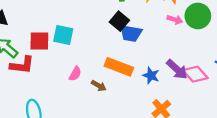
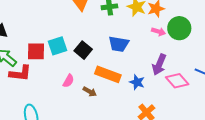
black square: (119, 21) -> (83, 50), moved
cyan square: (63, 35) -> (57, 46), turned -30
purple arrow: (177, 69) -> (159, 65), moved, turned 70

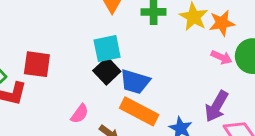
blue trapezoid: (119, 44) -> (135, 82), moved
cyan square: (57, 46) -> (107, 49), moved

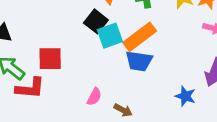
black square: (107, 71) -> (96, 21), moved
orange rectangle: (139, 111) -> (140, 37), moved, turned -56

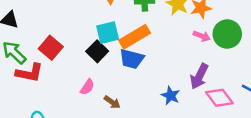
black square: (96, 21) -> (97, 51), moved
red square: (50, 59) -> (51, 48), turned 35

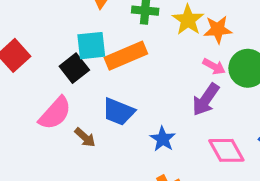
blue trapezoid: (132, 59) -> (118, 112), moved
purple arrow: (199, 76) -> (206, 100), moved
pink semicircle: (87, 87) -> (55, 113), size x1.6

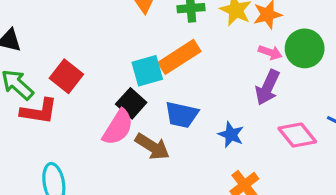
cyan square: (91, 46) -> (147, 71), moved
black square: (74, 68) -> (131, 103), moved
brown arrow: (85, 137) -> (152, 147), size x1.5

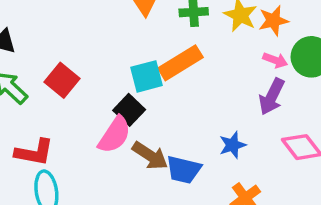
red L-shape: (39, 111) -> (34, 152), moved
blue trapezoid: (182, 115) -> (184, 170), moved
blue star: (231, 135) -> (232, 145), turned 30

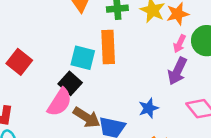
pink arrow: (275, 60) -> (180, 44), turned 96
orange rectangle: (180, 63) -> (108, 47), turned -60
cyan square: (147, 76) -> (83, 58), turned 30

